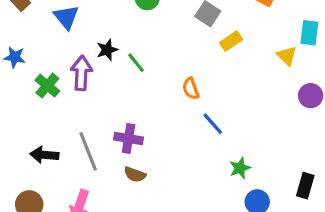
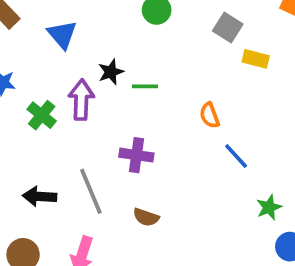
yellow rectangle: (231, 41) -> (256, 59), turned 50
green line: (136, 63) -> (145, 86), turned -50
purple cross: (128, 139) -> (136, 155), moved

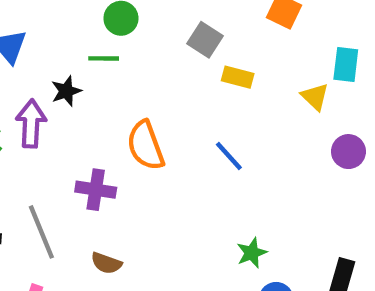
green line: (145, 86) -> (104, 58), moved
orange semicircle: (210, 115) -> (146, 145), moved, size x1.6
blue line: (236, 156) -> (229, 156), moved

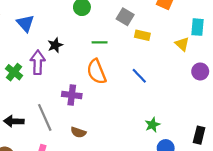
green line: (104, 58) -> (100, 42), moved

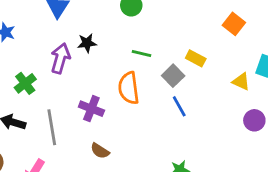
gray square: (125, 17) -> (173, 76), moved
yellow triangle: (182, 44) -> (241, 81), turned -32
green cross: (14, 72) -> (25, 83), moved
brown semicircle: (78, 132) -> (100, 151), moved

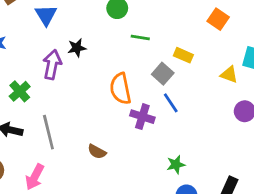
green line: (142, 54) -> (140, 38), moved
purple cross: (91, 109) -> (142, 117), moved

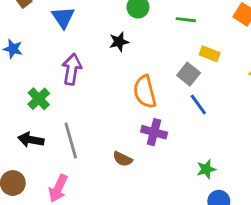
green line: (140, 38) -> (186, 20), moved
black star: (77, 48) -> (119, 42), moved
purple cross: (142, 117) -> (154, 132), moved

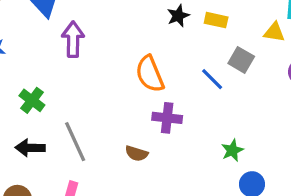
black star: (119, 42) -> (178, 16), moved
purple arrow: (72, 69) -> (73, 39), moved
gray square: (189, 74) -> (241, 60), moved

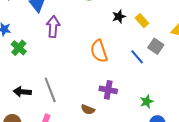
yellow rectangle: (216, 20) -> (142, 21), turned 32
green cross: (32, 100) -> (19, 48), moved
purple cross: (167, 118) -> (108, 90), moved
brown semicircle: (137, 153) -> (88, 110), moved

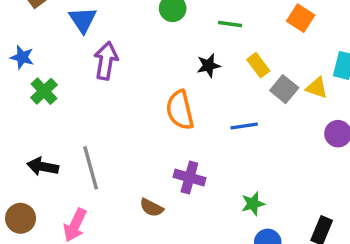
black star: (119, 16) -> (209, 65), moved
gray square: (156, 46) -> (284, 89), moved
blue line: (137, 57) -> (244, 126), turned -63

